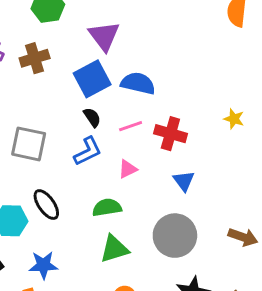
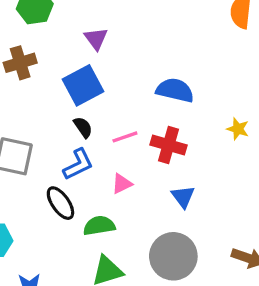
purple triangle: (104, 36) -> (96, 39), size x0.7
blue semicircle: (138, 83) -> (175, 90), moved
black ellipse: (46, 205) -> (60, 203), moved

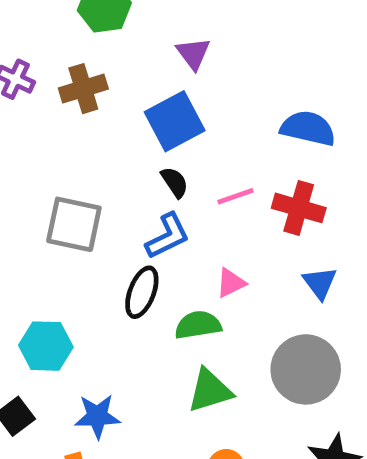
pink triangle: (122, 184) -> (231, 283), moved
black ellipse: (60, 203) -> (142, 292), turned 56

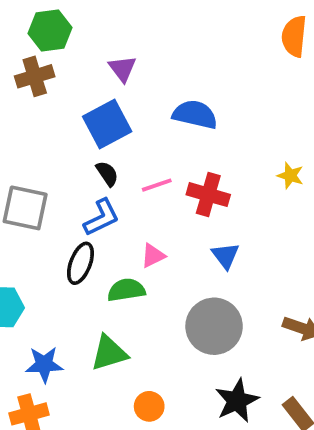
brown cross: (83, 89) -> (35, 76), moved
blue semicircle: (308, 128) -> (195, 114), moved
green triangle: (210, 391) -> (109, 353), moved

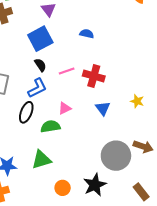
blue semicircle: (195, 114) -> (87, 34), size x0.6
yellow star: (290, 176) -> (137, 101), moved
gray circle: (214, 326) -> (116, 156), moved
black star: (237, 401) -> (95, 185), moved

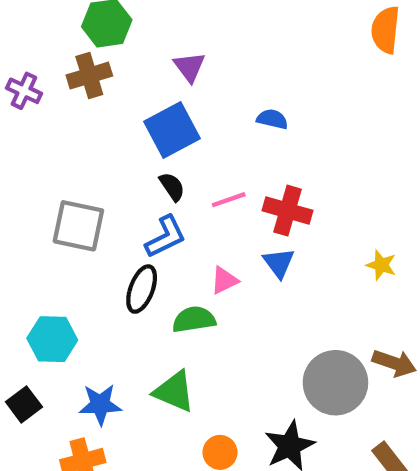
blue triangle: (103, 108) -> (279, 263), moved
green triangle: (41, 160) -> (174, 391), turned 40

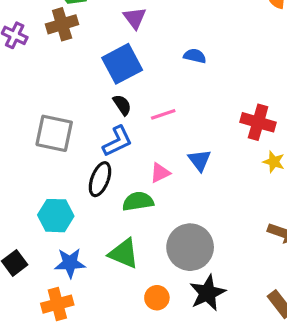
red cross: (288, 211) -> (258, 122), moved
cyan hexagon: (52, 339) -> (56, 216), moved
gray circle: (335, 383) -> (190, 247), moved

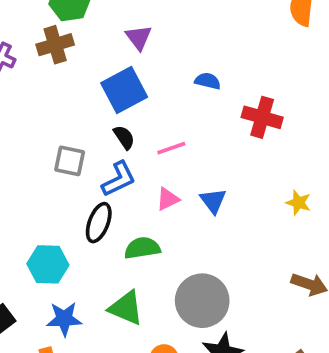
red cross: (258, 122) -> (262, 117), moved
gray square: (54, 133) -> (70, 161), moved, size x0.7
pink triangle: (160, 173) -> (168, 199), moved

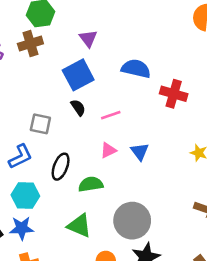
blue semicircle: (208, 81) -> (136, 69), size x1.6
blue L-shape: (119, 179) -> (20, 157), moved
blue star: (64, 319) -> (22, 228), moved

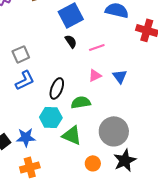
gray square: (40, 124) -> (21, 54), moved, turned -36
cyan hexagon: (25, 195) -> (51, 117), moved

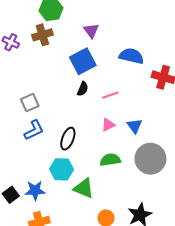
black semicircle: (71, 41) -> (83, 89), turned 56
green semicircle: (81, 102) -> (110, 160), moved
gray circle: (114, 131) -> (150, 159), moved

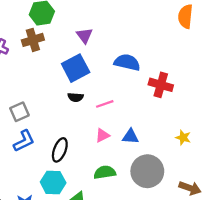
black semicircle: (83, 89) -> (76, 97), turned 72
blue triangle: (135, 126) -> (130, 136), turned -49

